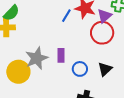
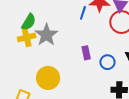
gray star: (37, 58) -> (46, 35), moved

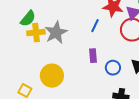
blue line: (83, 13) -> (95, 26), moved
green semicircle: (29, 22) -> (28, 18), moved

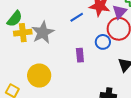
blue line: (95, 26) -> (77, 17), moved, turned 32
blue circle: (113, 68) -> (103, 42), moved

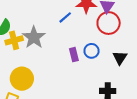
blue circle: (103, 42) -> (92, 51), moved
yellow circle: (39, 76) -> (22, 79), moved

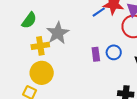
blue line: (65, 17) -> (99, 12), moved
yellow cross: (14, 40) -> (40, 46), moved

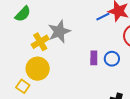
green semicircle: (29, 20) -> (23, 14), moved
yellow cross: (40, 46) -> (40, 42), turned -30

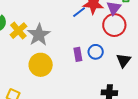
yellow cross: (40, 42) -> (18, 31), moved
yellow circle: (38, 69) -> (41, 65), moved

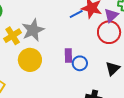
yellow cross: (18, 31) -> (13, 36), moved
blue circle: (96, 52) -> (80, 63), moved

